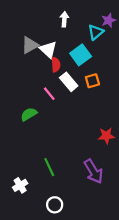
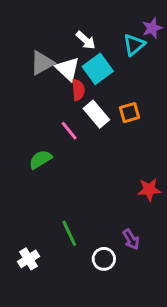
white arrow: (64, 19) -> (86, 40), moved, turned 128
cyan square: (81, 55) -> (98, 69), moved
purple arrow: (93, 171) -> (131, 239), size x0.6
white circle: (55, 205) -> (104, 259), moved

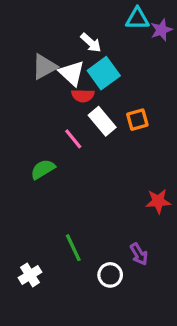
cyan triangle: (134, 45) -> (137, 19), moved, turned 40
red semicircle: (78, 90) -> (83, 96), turned 95

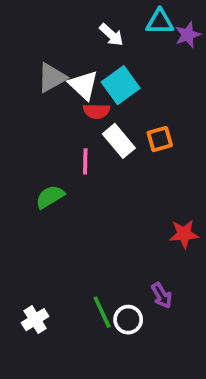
white arrow: (91, 43) -> (111, 35), moved
pink line: (73, 139) -> (85, 161), turned 40
green line: (73, 248) -> (102, 312), moved

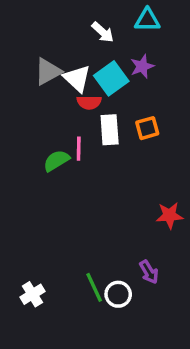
purple star: (188, 35) -> (142, 66), moved
white rectangle: (119, 141) -> (110, 130), turned 36
green semicircle: (50, 197) -> (56, 161), moved

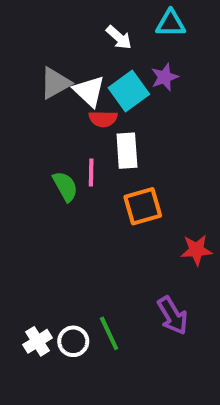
orange square: (147, 128) -> (143, 206), moved, size x1.4
green semicircle: (56, 161) -> (65, 186), turned 92
purple arrow: (149, 272) -> (173, 316), size x1.4
white circle: (118, 294) -> (73, 341), moved

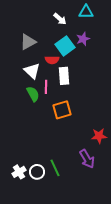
white triangle: (89, 91) -> (32, 71), moved
orange square: (143, 206) -> (62, 110), moved
red star: (196, 250) -> (99, 136), moved

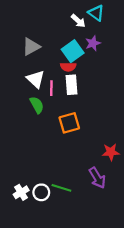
cyan triangle: (86, 12) -> (96, 13), turned 35
white arrow: (60, 19) -> (78, 21), moved
red semicircle: (52, 60) -> (68, 67), moved
pink line: (46, 87) -> (51, 88), moved
green line: (55, 168) -> (61, 188), turned -48

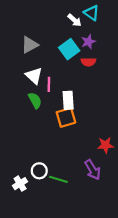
red semicircle: (68, 67) -> (88, 62), moved
white rectangle: (72, 85) -> (68, 100), moved
white circle: (41, 192) -> (39, 171), moved

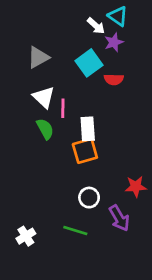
purple star: (88, 42) -> (114, 42), moved
white circle: (39, 171) -> (89, 198), moved

